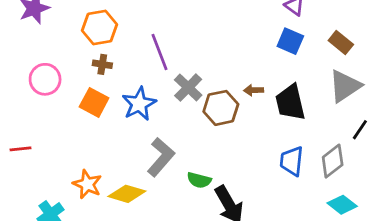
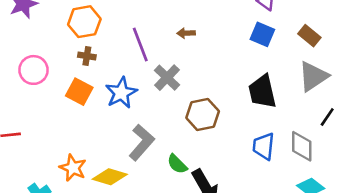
brown arrow: (254, 90) -> (186, 33), moved
brown hexagon: (221, 108) -> (203, 114), moved
gray diamond: (333, 161) -> (302, 146), turned -52
green semicircle: (199, 180) -> (177, 164), turned 30

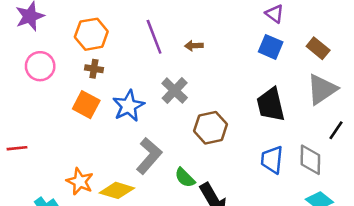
purple line: (140, 45) -> (154, 37), moved
pink circle: (34, 70) -> (40, 66), moved

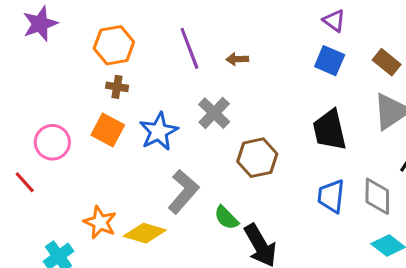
pink circle: (40, 66) -> (52, 142), moved
red line: (17, 148) -> (25, 182), turned 54

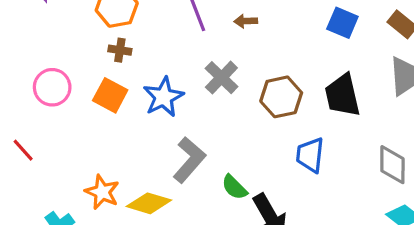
pink circle: (52, 142) -> (52, 87), moved
brown hexagon: (257, 158) -> (281, 97), moved
blue trapezoid: (331, 196) -> (310, 155), moved

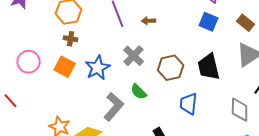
green semicircle: (234, 187) -> (139, 92), moved

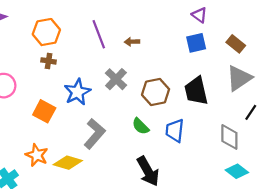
blue square: (209, 22) -> (196, 43), turned -36
orange square: (65, 67) -> (44, 111), moved
green semicircle: (139, 92) -> (141, 126), moved

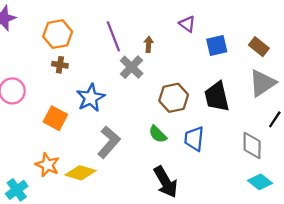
purple triangle: (199, 15) -> (187, 24), moved
brown arrow: (132, 42) -> (149, 44), turned 96
gray cross: (116, 79) -> (132, 67), moved

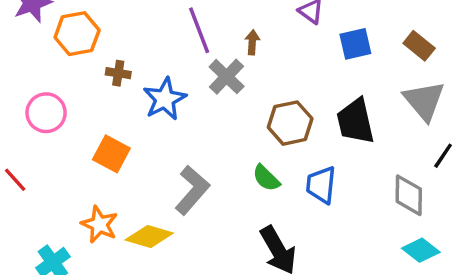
orange hexagon: (58, 34) -> (77, 34), moved
gray triangle: (262, 83) -> (424, 101), turned -36
blue star: (91, 98) -> (165, 99), moved

